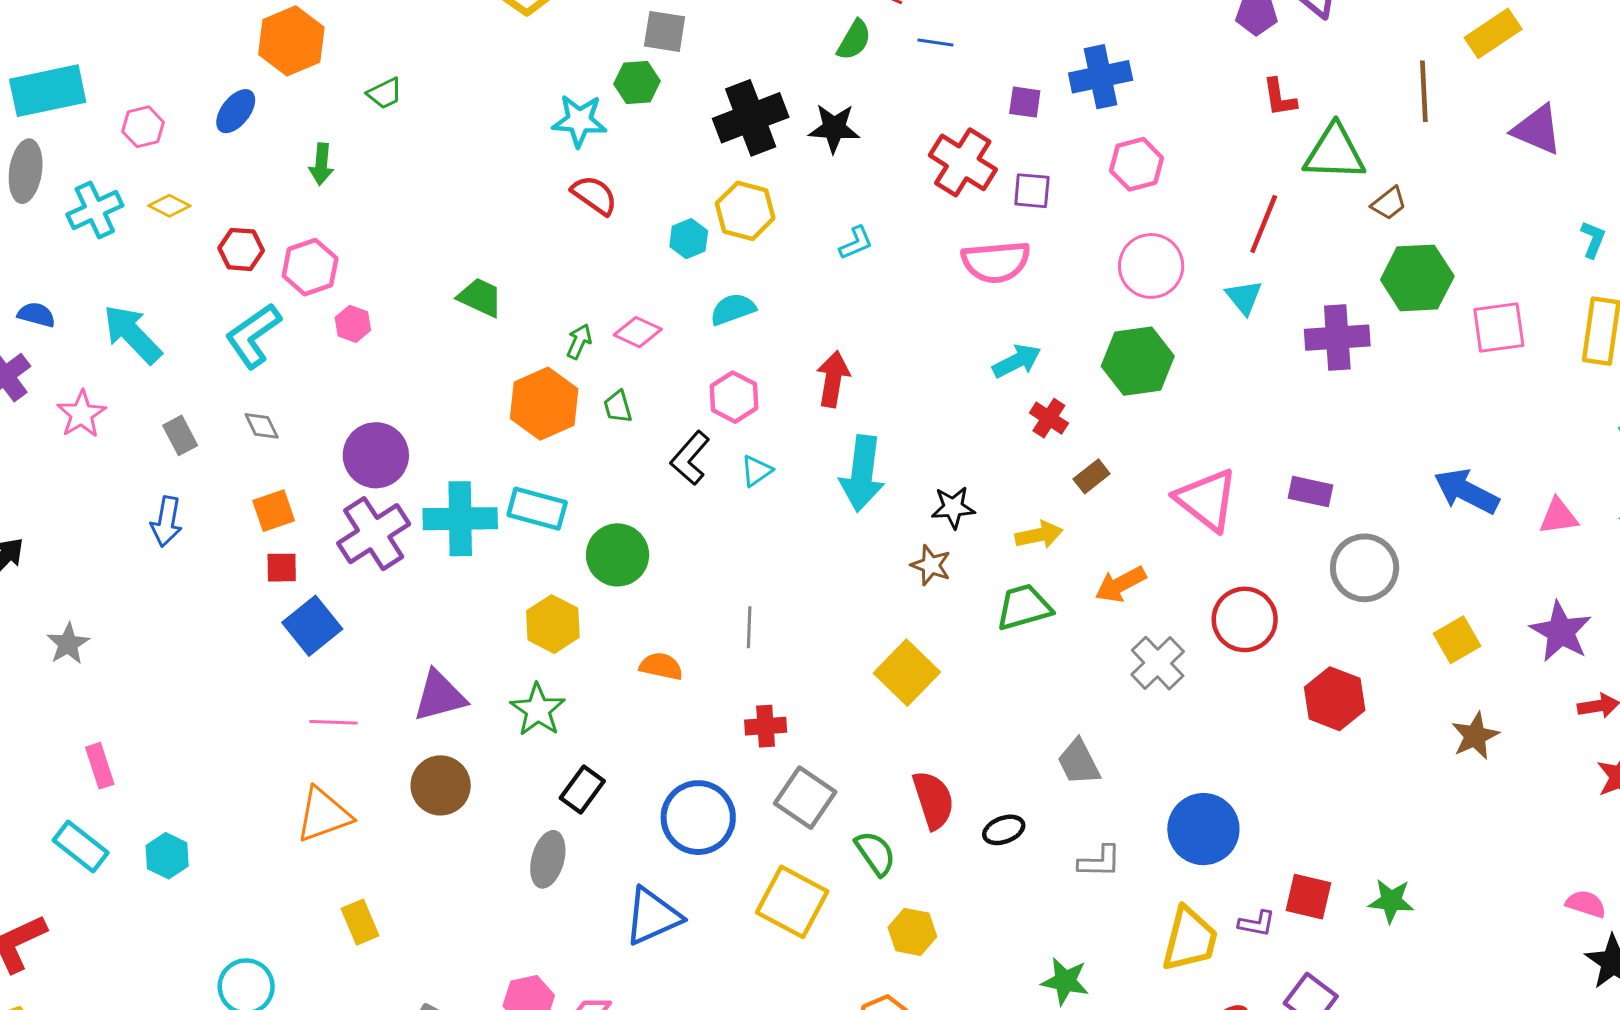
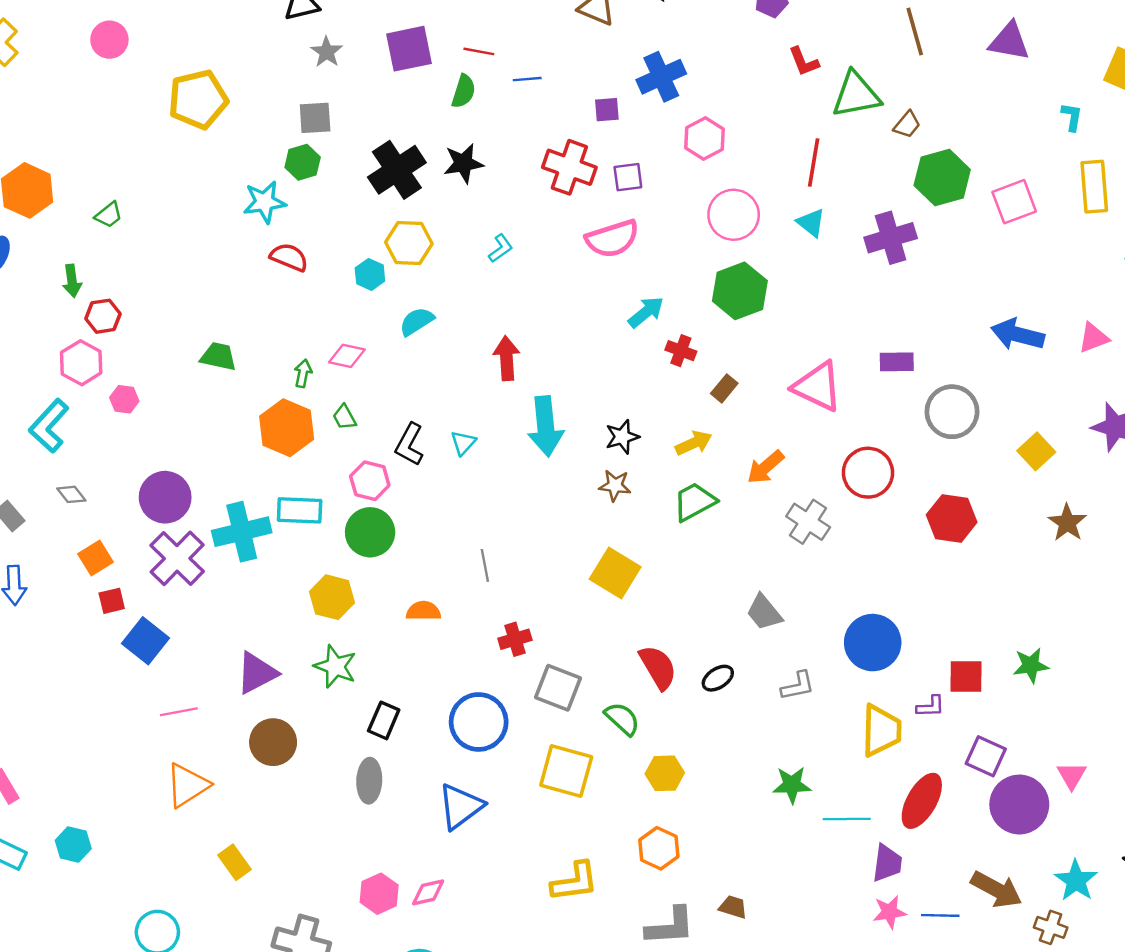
red hexagon: (241, 249) -> (103, 316), moved
pink hexagon: (734, 397) -> (370, 481), moved

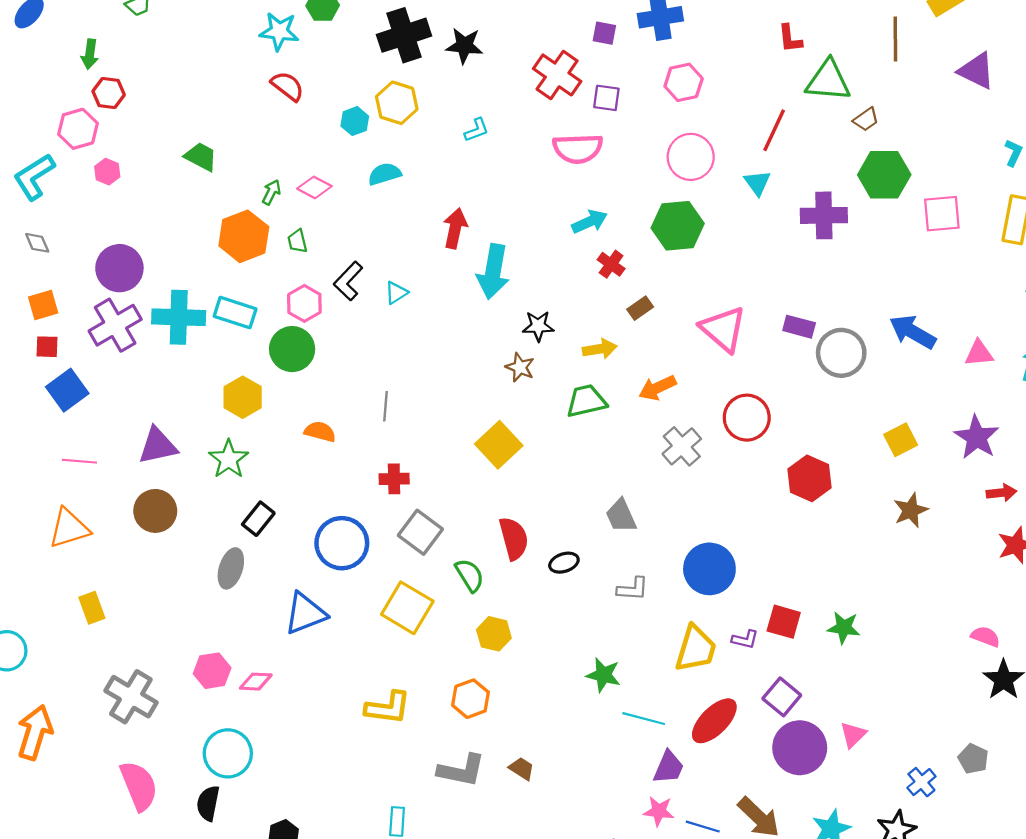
gray circle: (952, 412) -> (841, 353), moved
cyan arrow: (546, 426) -> (493, 272), moved

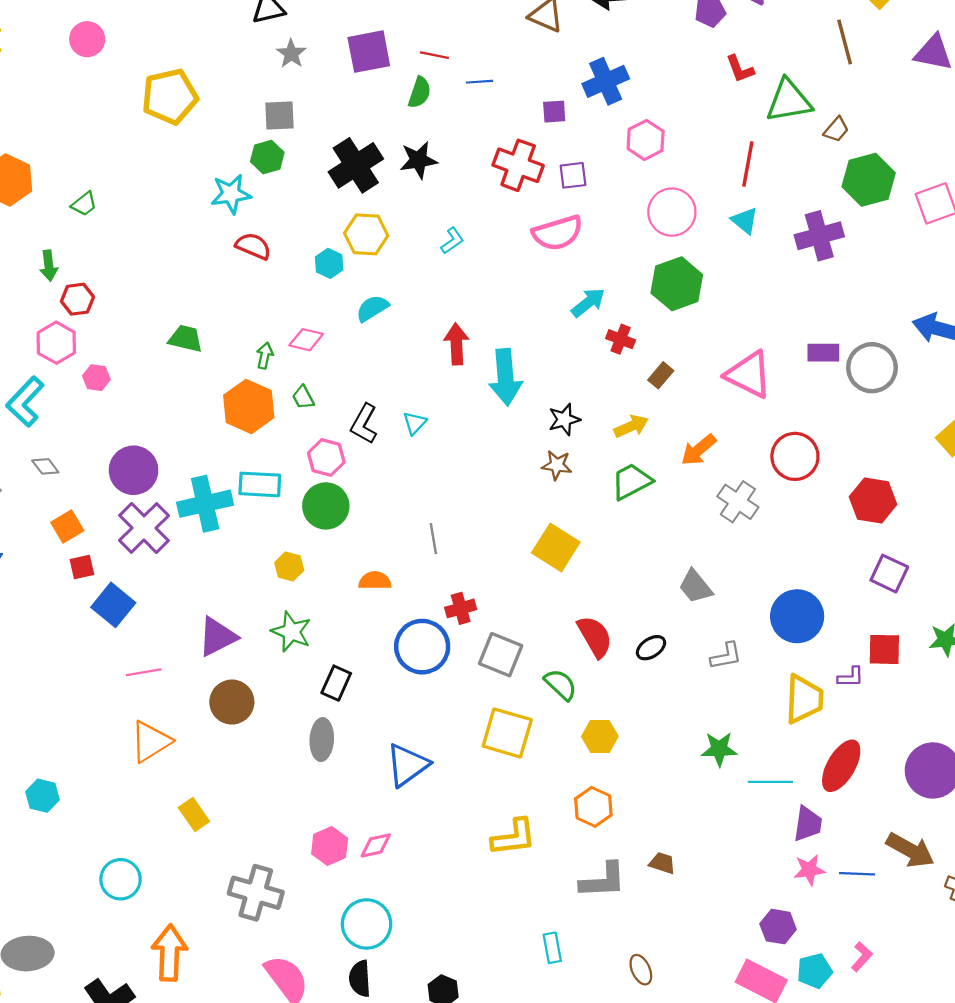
yellow hexagon: (243, 397) -> (289, 566), size x0.7
blue circle: (342, 543) -> (422, 647), moved
purple square: (782, 697) -> (889, 574), moved

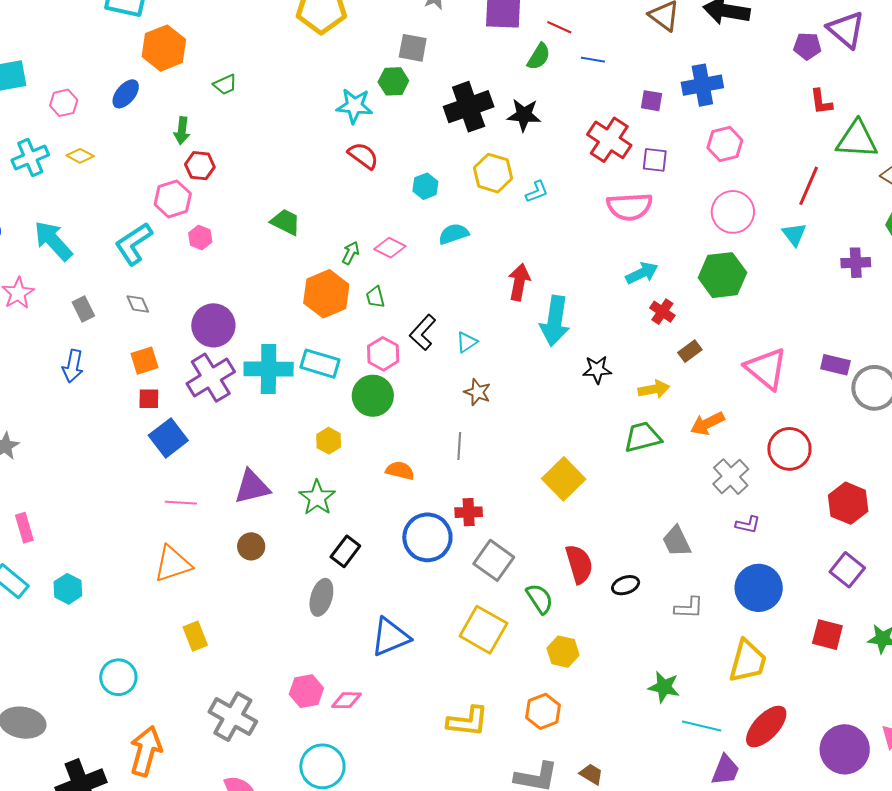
yellow hexagon: (366, 234) -> (493, 173), moved
purple cross: (819, 236) -> (856, 263), size x0.7
brown star: (557, 465) -> (477, 392), moved
purple L-shape: (851, 677) -> (748, 525), moved
brown circle: (232, 702) -> (251, 546), size x0.7

